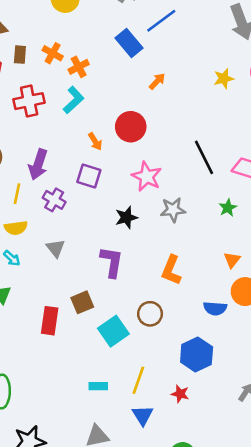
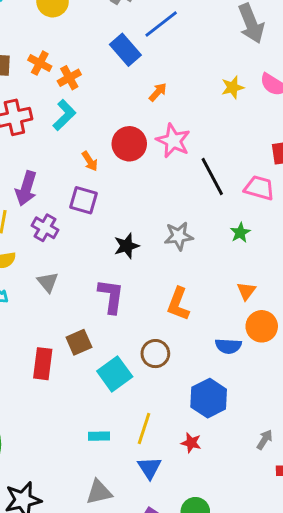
pink star: (147, 177) -> (173, 141), moved

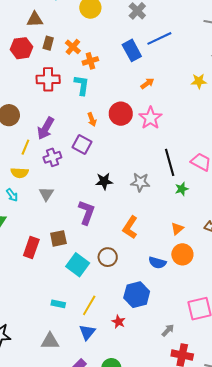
yellow star: (233, 87) -> (199, 81), moved
cyan L-shape: (64, 115) -> (82, 85), turned -50
black line: (212, 177) -> (170, 162), moved
purple cross: (45, 228) -> (52, 157), turned 30
cyan square: (115, 374) -> (78, 265), turned -30

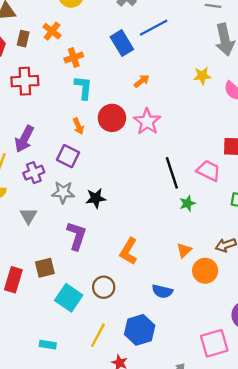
orange cross: (73, 47) -> (52, 31), moved
cyan L-shape: (82, 85) -> (83, 88), moved
gray star: (140, 182) -> (63, 192), moved
orange circle: (182, 254) -> (205, 271), moved
yellow line: (89, 305) -> (98, 335), moved

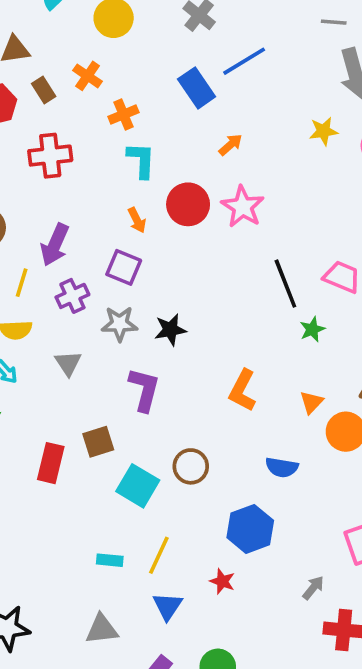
brown rectangle: (23, 39) -> (44, 90), turned -42
orange L-shape: (129, 251) -> (242, 391), moved
yellow line: (98, 335) -> (159, 555), moved

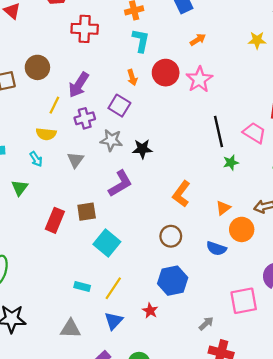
purple L-shape: (144, 389) -> (120, 184), turned 36
brown circle: (191, 466) -> (171, 236), moved
blue semicircle: (282, 467) -> (216, 248), moved

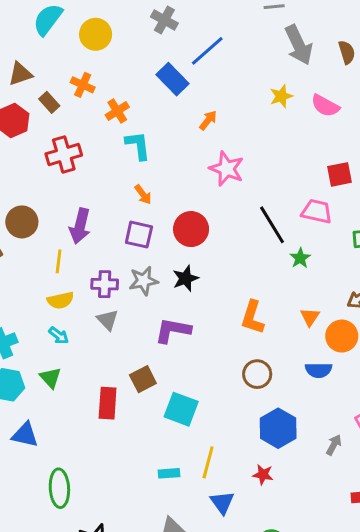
red circle: (166, 73) -> (191, 229), moved
purple cross: (85, 118) -> (105, 284), moved, turned 36
purple L-shape: (120, 184) -> (173, 330), turned -120
gray arrow: (206, 324) -> (334, 445), moved

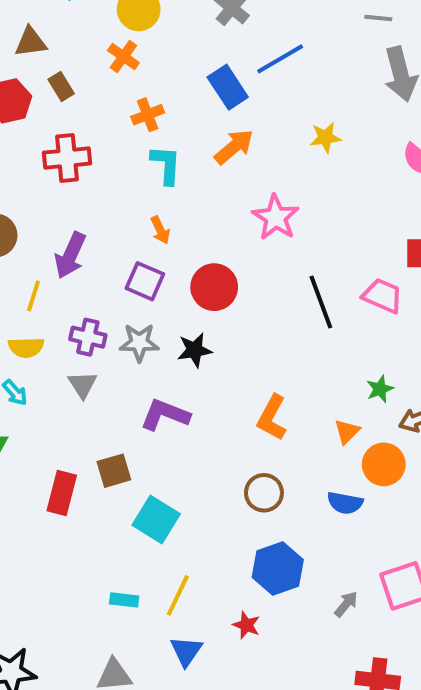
orange cross: (83, 85) -> (123, 57), moved
yellow star: (281, 96) -> (325, 138), moved
orange arrow: (208, 120) -> (234, 147), moved, size x1.5
green star: (300, 258) -> (380, 389), moved

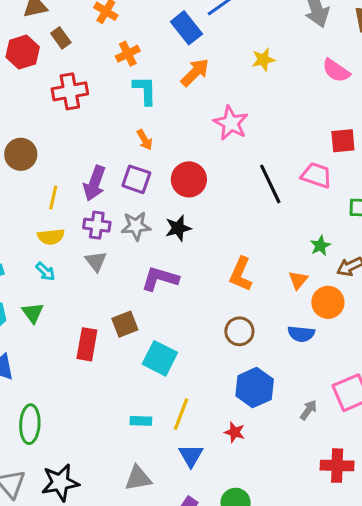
purple arrow: (70, 255) -> (94, 183), moved

